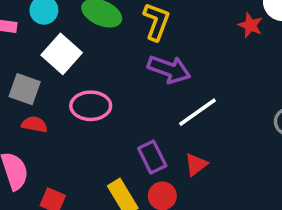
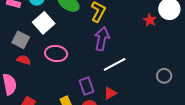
purple arrow: (169, 69) -> (102, 39), turned -105

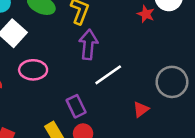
gray circle: (164, 76) -> (172, 82), size x1.6
red triangle: (110, 93) -> (141, 109), moved

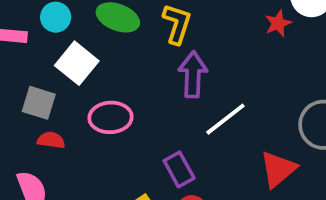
red star: (146, 14) -> (278, 23), turned 30
red triangle: (141, 109) -> (278, 169), size x1.5

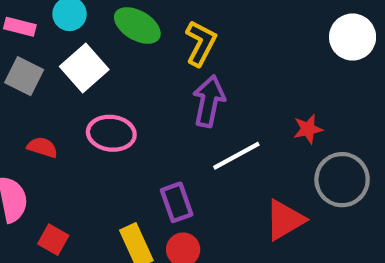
red star: (278, 23) -> (308, 129), moved
gray square: (39, 103) -> (24, 76), moved

